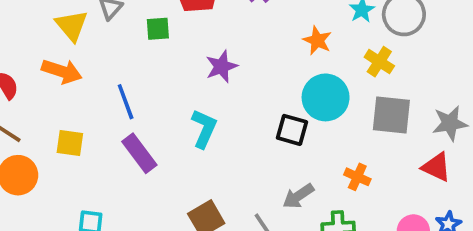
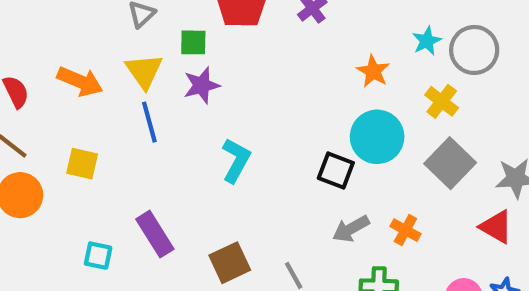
yellow triangle: (72, 26) -> (144, 71), moved
purple star: (221, 66) -> (202, 85), moved
gray square: (391, 115) -> (450, 163), turned 33
purple rectangle: (139, 153) -> (155, 234), moved
gray arrow: (298, 196) -> (351, 229), moved

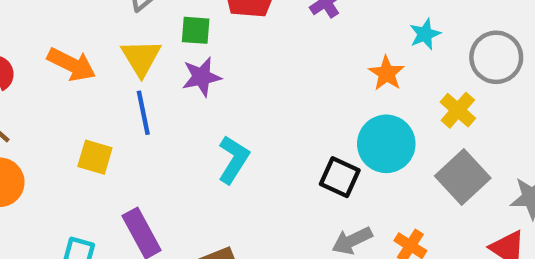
cyan star: (427, 41) -> (425, 34), moved
yellow square: (82, 164) -> (95, 157), moved

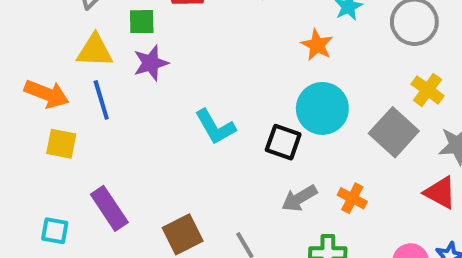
yellow triangle: (141, 58) -> (95, 51), turned -51
orange arrow: (72, 64) -> (47, 94), moved
yellow cross: (458, 110) -> (428, 90), moved
cyan L-shape: (233, 160) -> (215, 127), moved, turned 123

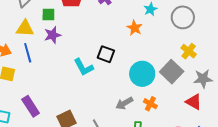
cyan circle: (322, 108) -> (142, 74), moved
black square: (283, 142) -> (106, 54), moved

